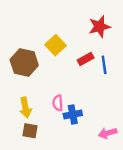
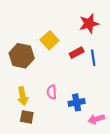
blue cross: (73, 115) -> (77, 102), moved

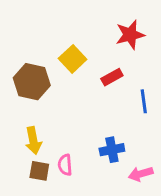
blue line: (93, 58) -> (144, 101), moved
pink semicircle: (52, 92) -> (65, 165), moved

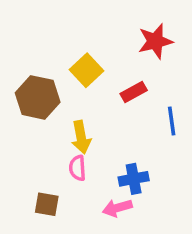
yellow arrow: (33, 141) -> (81, 137), moved
pink semicircle: (65, 165) -> (77, 168), moved
pink arrow: (141, 174) -> (117, 208), moved

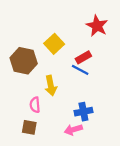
red star: (155, 41) -> (97, 26), turned -30
blue line: (172, 121) -> (80, 70), moved, turned -54
pink semicircle: (77, 168) -> (35, 105), moved

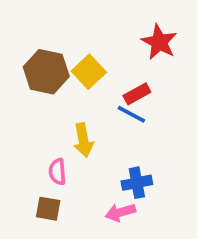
brown hexagon: (24, 61) -> (46, 72), moved

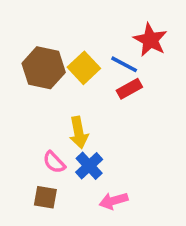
blue line: (131, 114) -> (124, 64), moved
pink semicircle: (57, 172) -> (54, 162), turned -40
blue cross: (137, 183) -> (89, 166), moved, turned -32

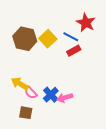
yellow arrow: (79, 133) -> (20, 84), moved, turned 132
pink arrow: (114, 201) -> (65, 98), moved

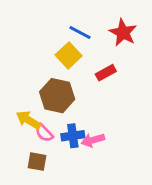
blue line: (71, 37) -> (80, 33), moved
brown hexagon: (25, 39) -> (57, 96), moved
blue cross: (51, 95) -> (73, 136), turned 35

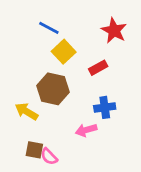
blue line: (80, 33) -> (49, 28), moved
pink semicircle: (44, 133) -> (49, 157), moved
blue cross: (73, 136) -> (105, 107), moved

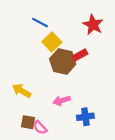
brown hexagon: (53, 89) -> (63, 62), moved
blue cross: (105, 107) -> (85, 117), moved
pink arrow: (86, 130) -> (62, 101), moved

